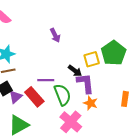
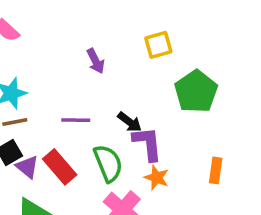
yellow square: (92, 59) -> (158, 45), moved
purple line: (46, 80) -> (76, 120), moved
purple triangle: (16, 97) -> (27, 167), turned -40

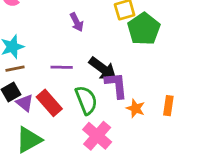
green pentagon: (196, 91) -> (144, 29), moved
black arrow: (130, 122) -> (103, 69), size x1.5
orange star: (157, 178) -> (136, 108), moved

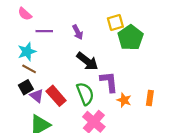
purple line: (62, 67) -> (44, 31), moved
brown line: (15, 69) -> (29, 69), turned 40
black arrow: (103, 69) -> (87, 61), moved

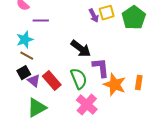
purple arrow: (78, 32) -> (94, 16), moved
green pentagon: (130, 38) -> (134, 18), moved
orange star: (124, 100) -> (115, 85), size x1.6

